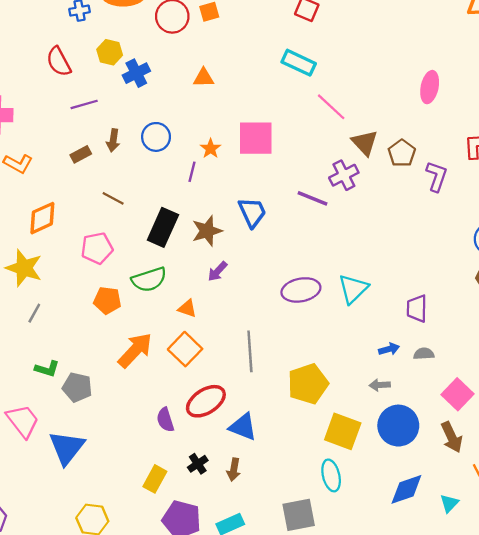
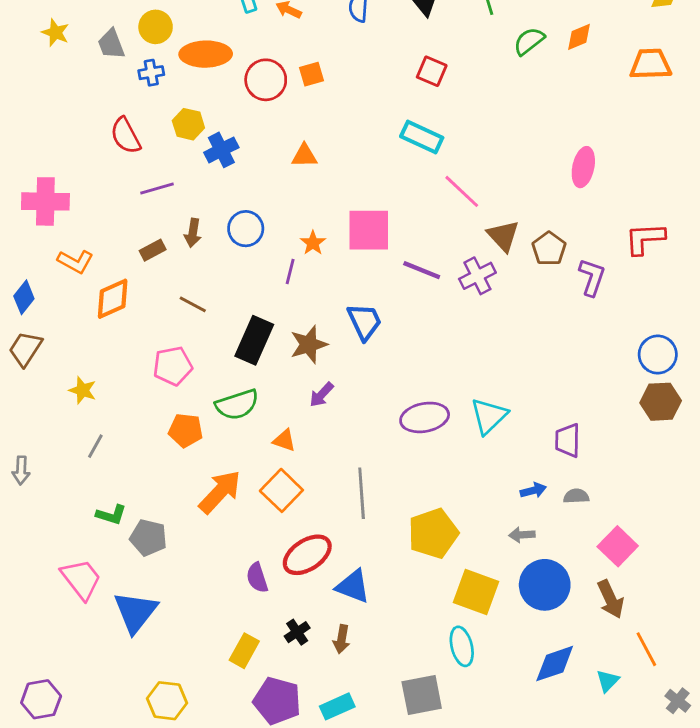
purple line: (313, 198) -> (422, 270), moved
orange diamond: (42, 218) -> (113, 299), moved
yellow star: (24, 268) -> (83, 390), size x0.6

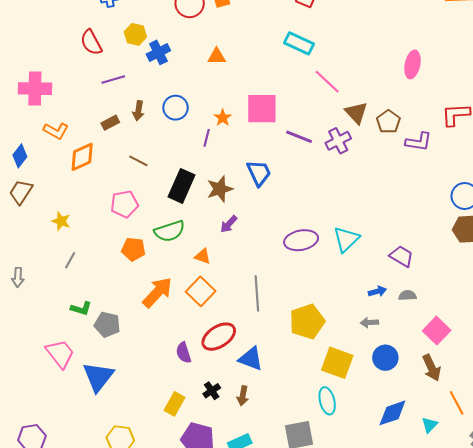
purple L-shape: (592, 277) -> (419, 142), turned 80
purple trapezoid: (568, 440) -> (401, 256), turned 120
blue circle: (545, 585) -> (385, 358), size x0.7

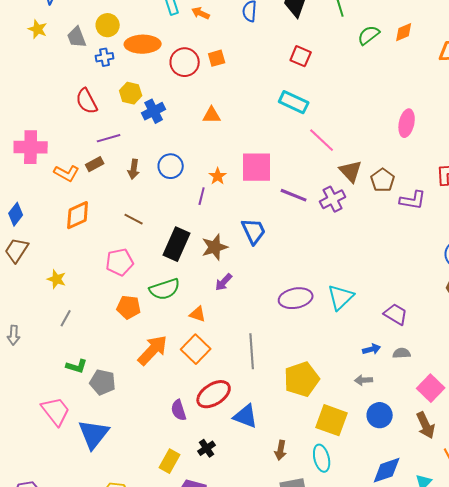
brown rectangle: (110, 123) -> (95, 164), moved
orange L-shape: (56, 131) -> (67, 173), moved
brown arrow: (243, 396) -> (281, 450), moved

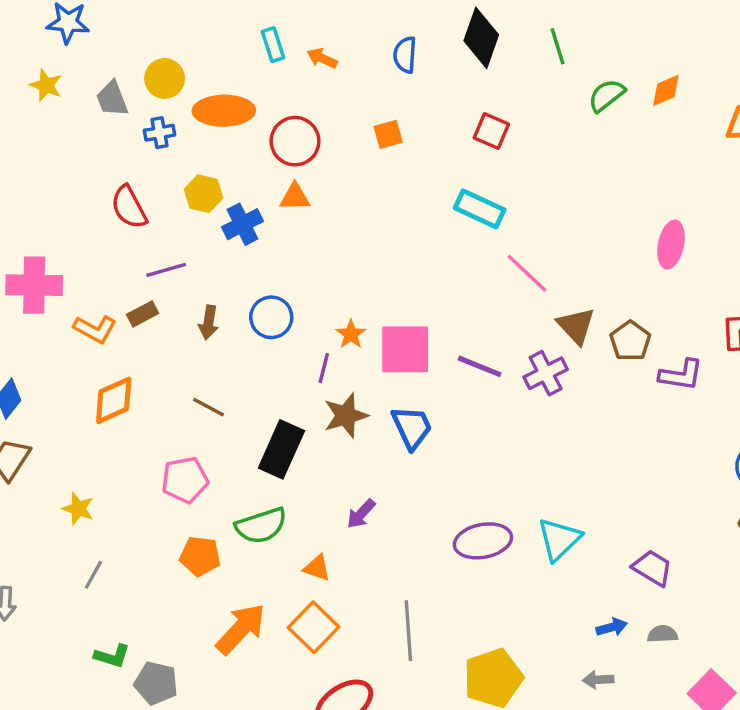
orange square: (217, 58) -> (388, 134), moved
orange triangle: (212, 115) -> (295, 197), moved
pink square: (257, 167) -> (405, 349), moved
brown star: (215, 247) -> (346, 416), moved

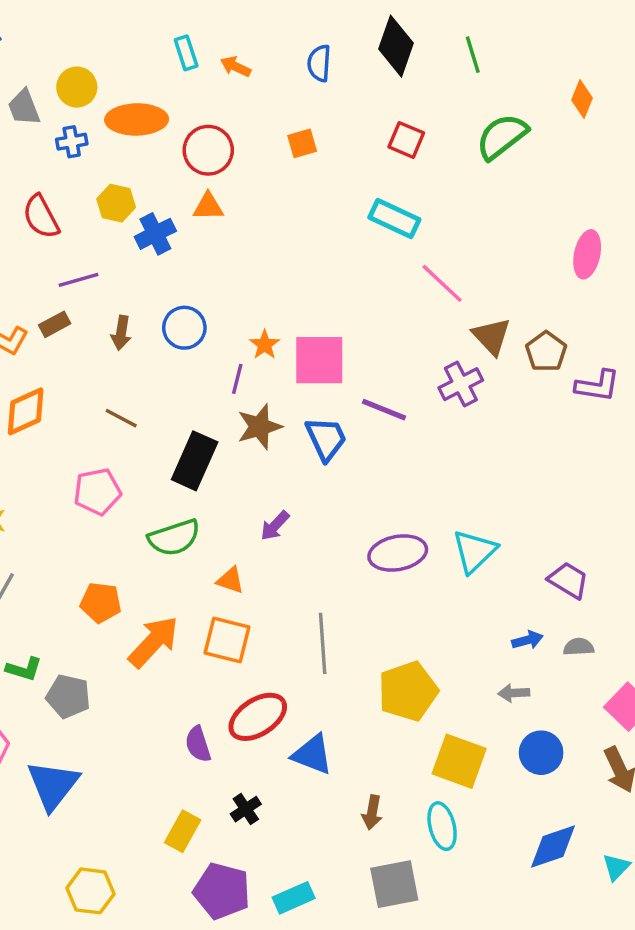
orange diamond: (666, 90) -> (582, 99), turned -45
green semicircle: (607, 95) -> (502, 137), moved, size x1.4
purple line: (480, 366) -> (384, 410), moved
orange pentagon: (200, 556) -> (101, 602), moved
orange square: (314, 627) -> (227, 640), turned -30

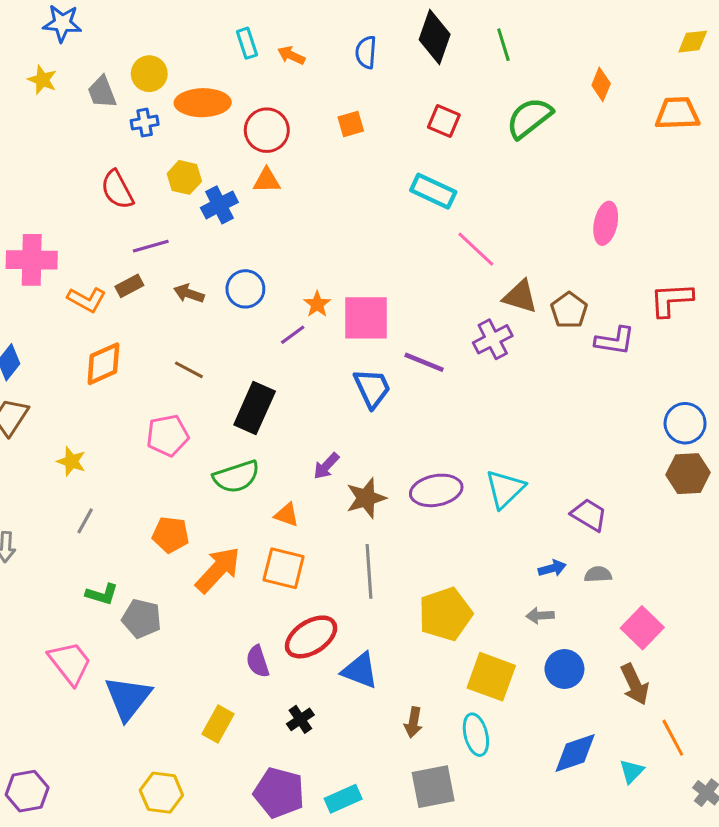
brown arrow: (121, 333) -> (189, 293), turned 100
brown triangle: (492, 336) -> (520, 297), turned -30
purple line: (237, 379) -> (293, 335), turned 40
brown star: (259, 427) -> (366, 498), moved
yellow rectangle: (183, 831) -> (218, 724), moved

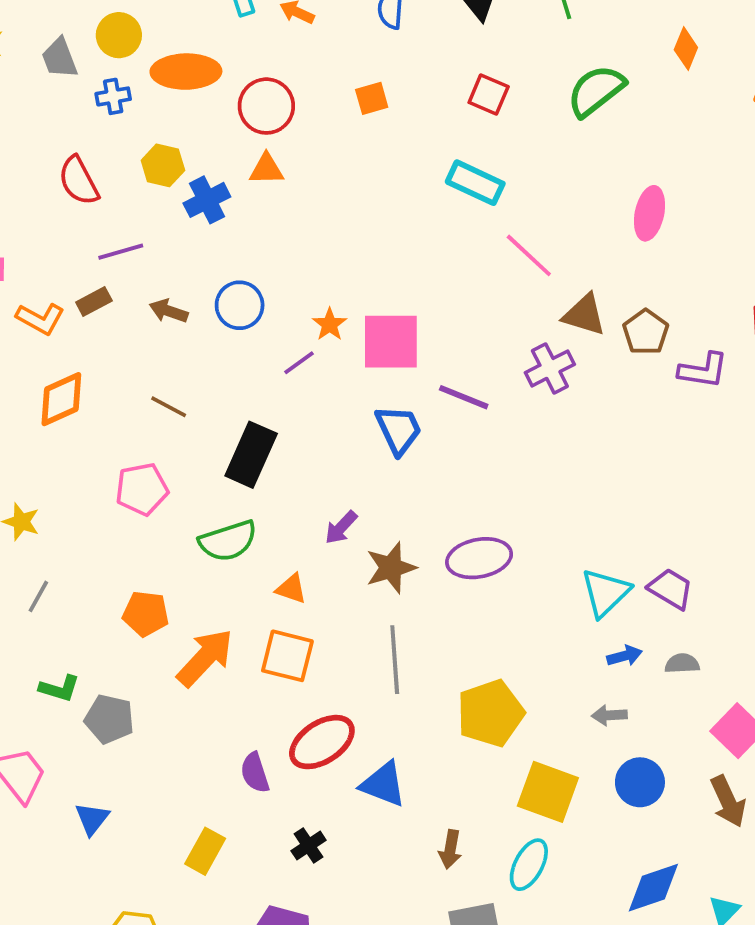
pink ellipse: (606, 223) -> (650, 213), moved
cyan triangle: (505, 489) -> (605, 593), moved
blue triangle: (128, 698) -> (92, 819), size x0.6
cyan ellipse: (476, 735) -> (529, 865), turned 42

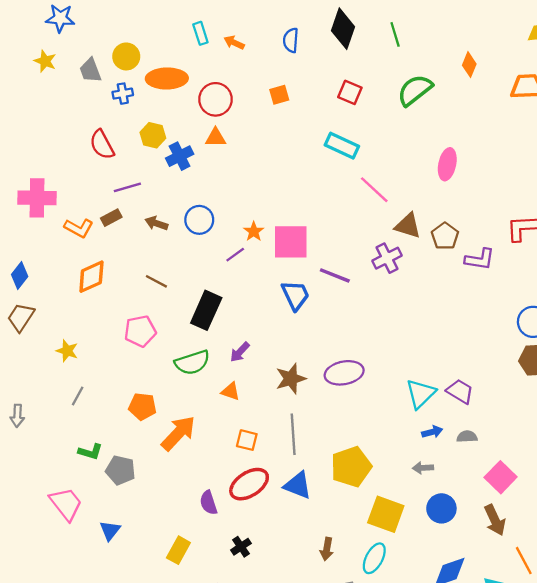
purple arrow: (341, 527) -> (240, 352), moved
orange square: (287, 656) -> (247, 440), moved, size x0.7
blue triangle: (383, 784) -> (298, 485), moved

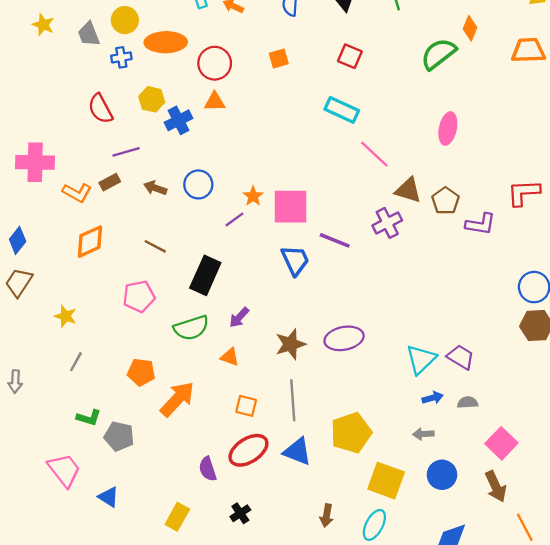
green semicircle: (415, 90) -> (438, 54), moved
blue triangle: (110, 530) -> (109, 497), turned -35

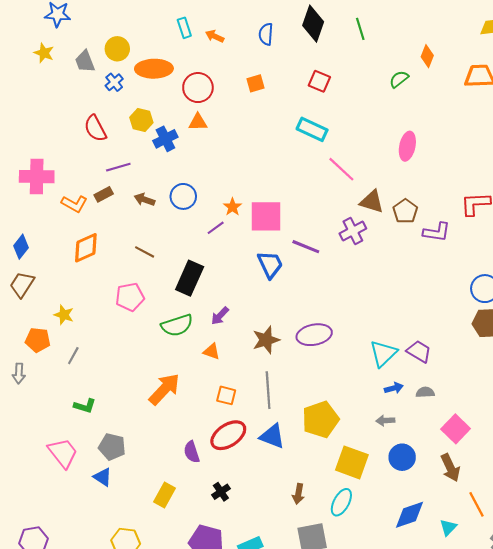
green semicircle: (438, 54) -> (399, 79), size x0.6
blue cross: (121, 57) -> (114, 82), turned -30
orange pentagon: (141, 372) -> (38, 340), moved
gray pentagon: (119, 436) -> (112, 447), moved

